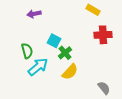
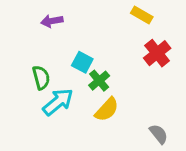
red cross: (103, 35) -> (157, 53), turned -36

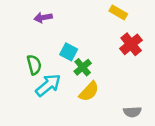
gray semicircle: (159, 134) -> (132, 112), turned 126

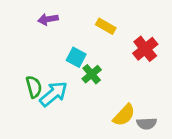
yellow rectangle: (118, 12) -> (106, 26), moved
green semicircle: (34, 65) -> (34, 87), moved
yellow semicircle: (89, 91) -> (124, 115), moved

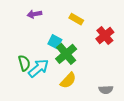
green cross: (92, 74) -> (66, 54), size x1.5
yellow semicircle: (124, 115) -> (68, 80), moved

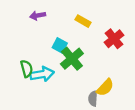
cyan arrow: (39, 68) -> (42, 74), turned 30
yellow semicircle: (68, 80) -> (105, 87), moved
gray semicircle: (106, 90) -> (93, 99), moved, turned 96

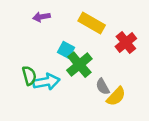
yellow rectangle: (83, 21) -> (92, 23), size x1.5
gray semicircle: (93, 99) -> (103, 87), moved, turned -32

